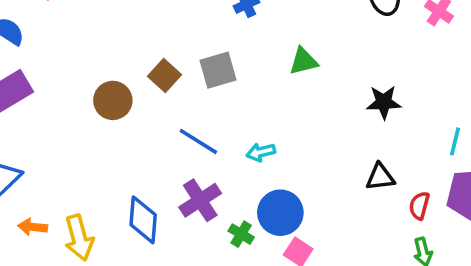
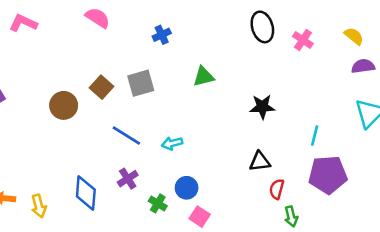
purple cross: (200, 200) -> (128, 179), size x0.7
red semicircle: (419, 206) -> (277, 189), moved
blue circle: (280, 213) -> (187, 188), size x0.7
yellow arrow: (79, 238) -> (39, 206), size x0.7

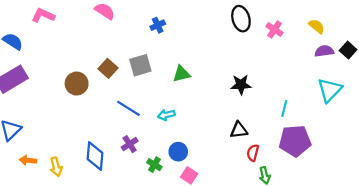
green triangle: (204, 77) -> (181, 74), moved

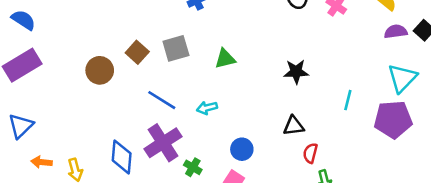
purple pentagon: (295, 141) -> (393, 119), moved
purple cross: (130, 144) -> (163, 143), size x1.8
blue circle: (178, 152) -> (242, 149), moved

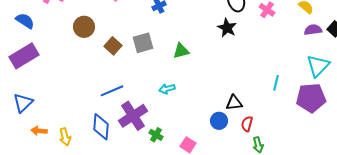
brown circle: (100, 70) -> (84, 27), moved
black star: (296, 72) -> (227, 28), moved, turned 30
blue line: (162, 100) -> (112, 91), moved, turned -55
blue circle: (242, 149) -> (219, 121), moved

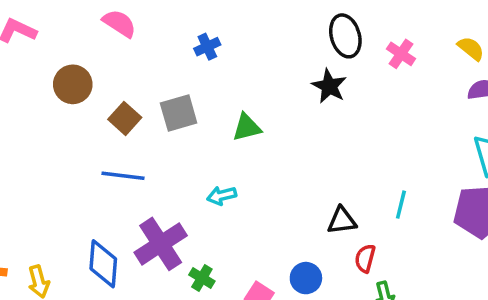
cyan line: (276, 83) -> (401, 205), moved
blue line: (112, 91) -> (123, 176), moved, turned 30
blue circle: (219, 121) -> (306, 278), moved

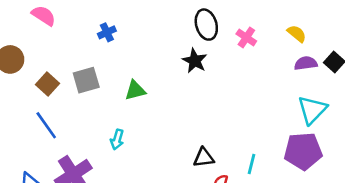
blue line: (123, 176) -> (46, 125), turned 48
cyan arrow: (222, 196) -> (117, 139), turned -60
cyan line: (401, 205) -> (252, 164), moved

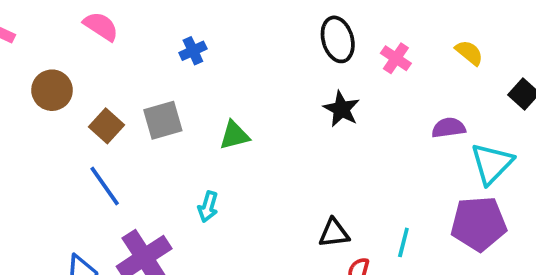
black star: (195, 61) -> (341, 109), moved
purple semicircle: (306, 63) -> (449, 128), moved

